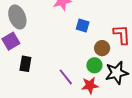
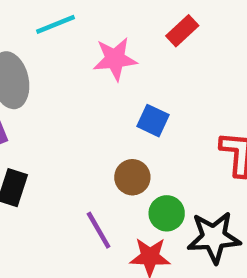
brown circle: (102, 48) -> (132, 177), moved

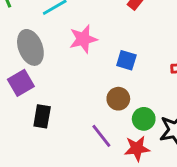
pink star: (115, 59) -> (83, 39), moved

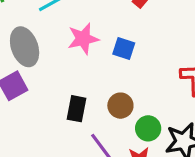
blue square: (126, 60) -> (124, 49), moved
black rectangle: (42, 116) -> (77, 109), moved

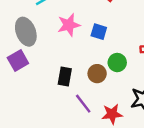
green circle: (148, 128) -> (117, 63), moved

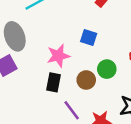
pink star: (69, 25) -> (58, 56), moved

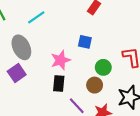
brown circle: (86, 80) -> (95, 85), moved

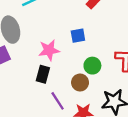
blue square: (85, 42) -> (78, 36), turned -32

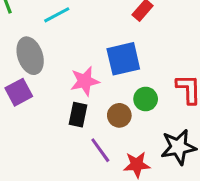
blue square: (78, 36) -> (123, 59), size x1.6
brown circle: (80, 83) -> (119, 115), moved

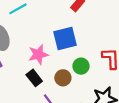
black rectangle: (78, 115) -> (34, 78), turned -49

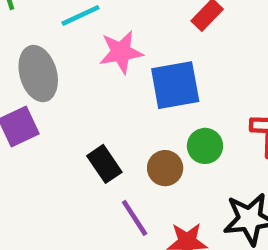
pink star: (38, 55) -> (121, 52), moved

